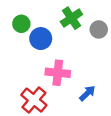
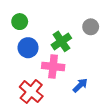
green cross: (71, 18) -> (61, 41), moved
blue circle: (41, 39) -> (28, 48), moved

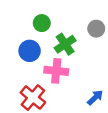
green circle: (20, 22) -> (42, 23), moved
blue arrow: (80, 85) -> (95, 98), moved

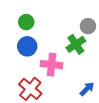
green circle: (42, 23) -> (26, 22), moved
green cross: (65, 44) -> (76, 44), moved

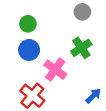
gray circle: (88, 26) -> (82, 12), moved
pink cross: (52, 65) -> (55, 70), turned 30

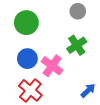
green circle: (28, 24) -> (26, 23), size x1.5
blue circle: (29, 50) -> (27, 59), moved

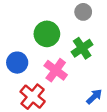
green circle: (26, 23) -> (47, 34), moved
blue circle: (27, 59) -> (17, 63), moved

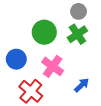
green cross: (82, 48) -> (77, 34), moved
blue arrow: (94, 97) -> (82, 85), moved

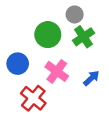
gray circle: (79, 11) -> (75, 14), moved
blue arrow: (82, 85) -> (91, 78), moved

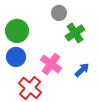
gray circle: (75, 14) -> (59, 13), moved
green circle: (48, 35) -> (17, 31), moved

